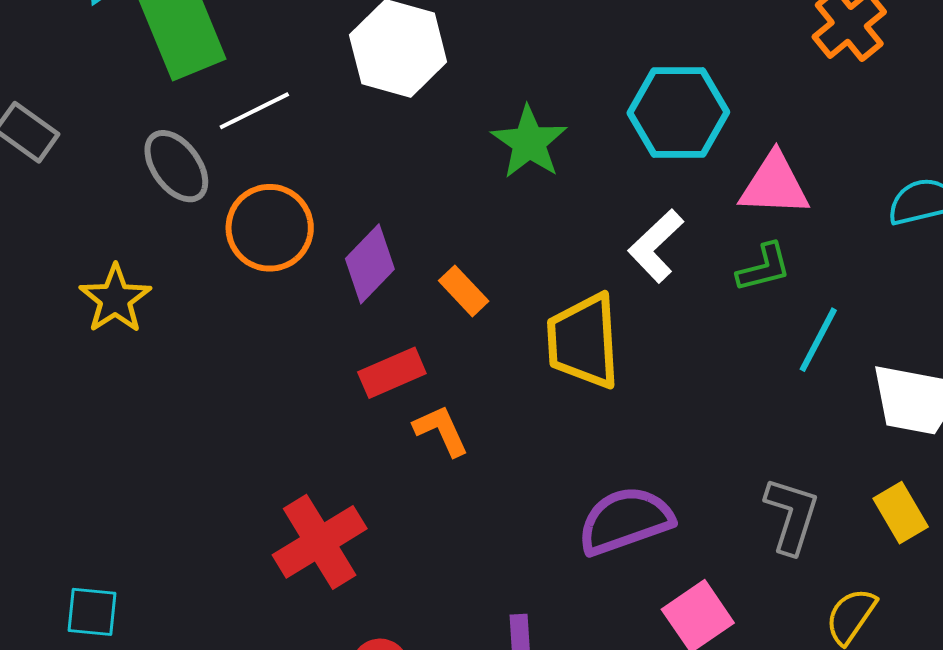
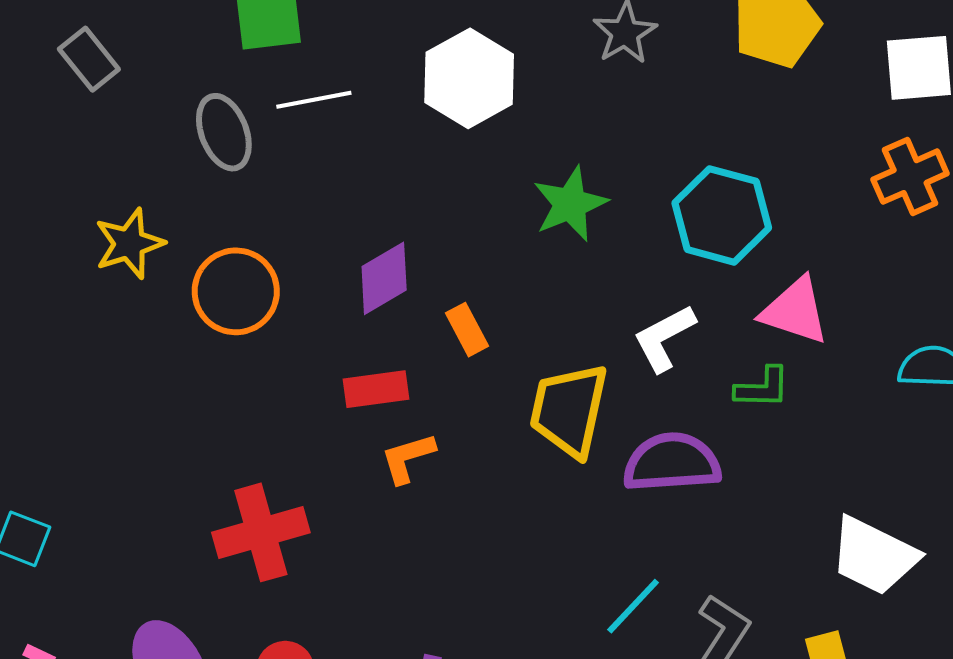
orange circle: (270, 228) -> (236, 291), moved
cyan line: (818, 340) -> (633, 606), moved
orange L-shape: (441, 430) -> (408, 458), turned -98
purple semicircle: (625, 521) -> (672, 462), moved

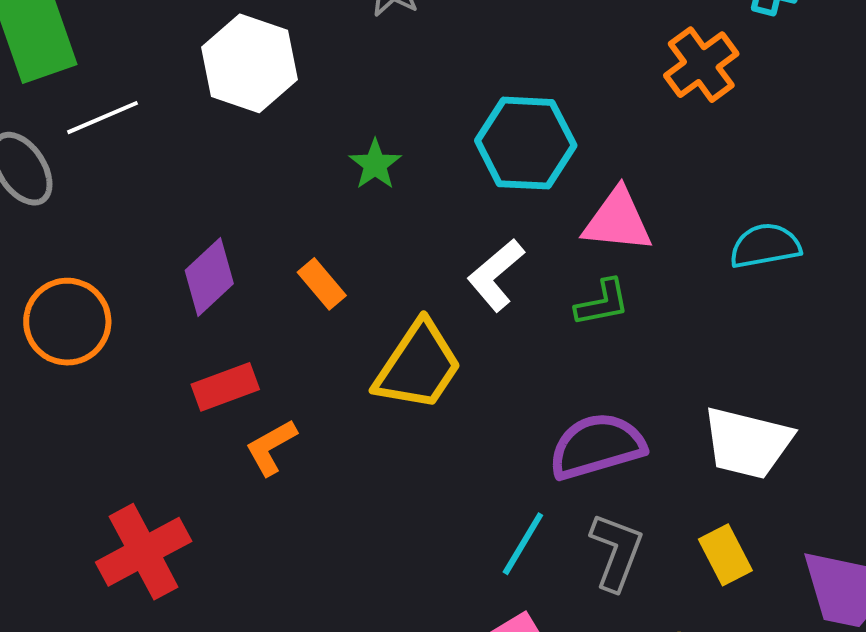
green star: (570, 204) -> (375, 164), size x0.7
orange rectangle: (467, 330) -> (322, 284), moved
yellow trapezoid: (569, 410) -> (418, 366), turned -146
purple semicircle: (672, 462) -> (597, 446), moved

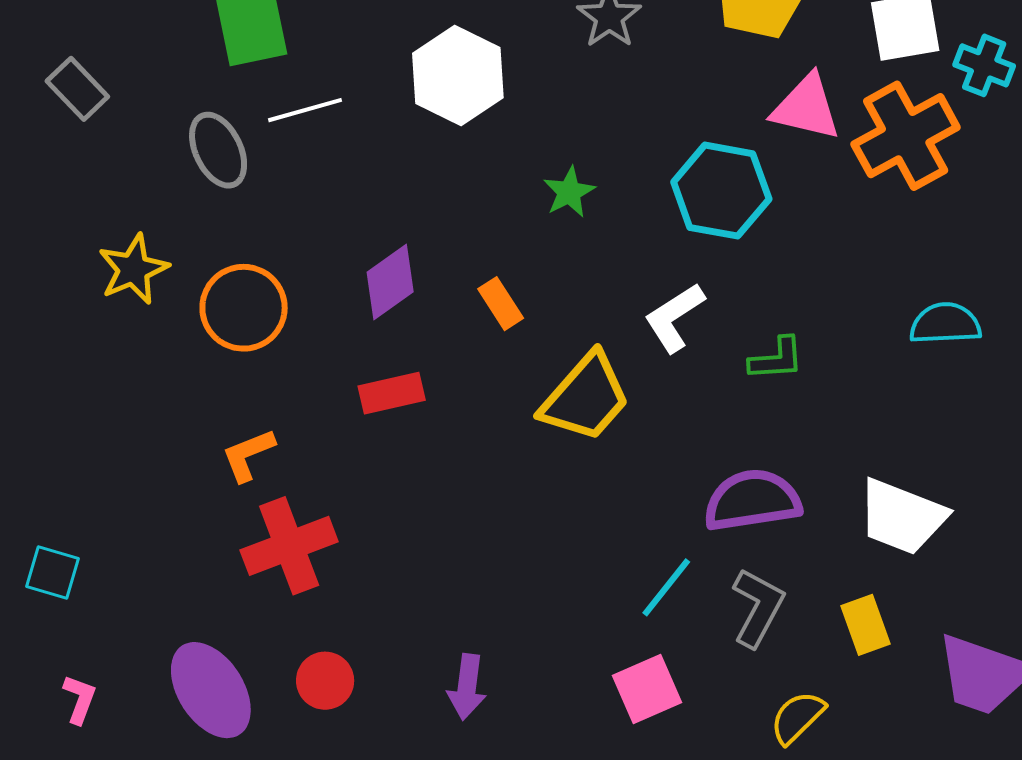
orange cross: (701, 65) -> (906, 136), size x1.4
pink triangle: (618, 221) -> (806, 107), moved
orange L-shape: (271, 447) -> (248, 455), moved

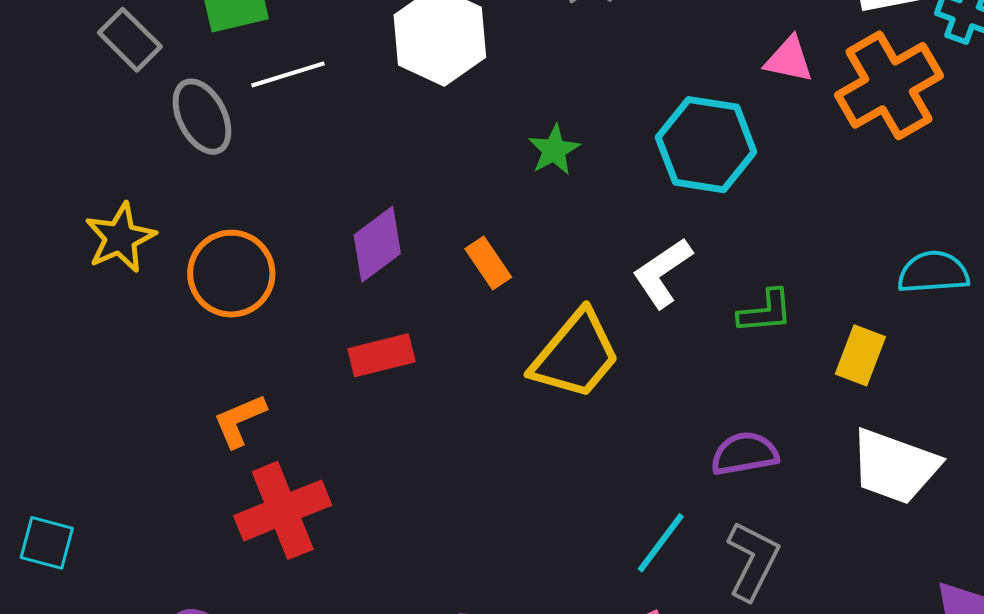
gray rectangle: (77, 89) -> (130, 40), moved
pink triangle: (806, 107) -> (789, 60), size x0.7
purple semicircle: (752, 500) -> (745, 454), size x0.7
yellow rectangle: (865, 625) -> (860, 355), moved, turned 42

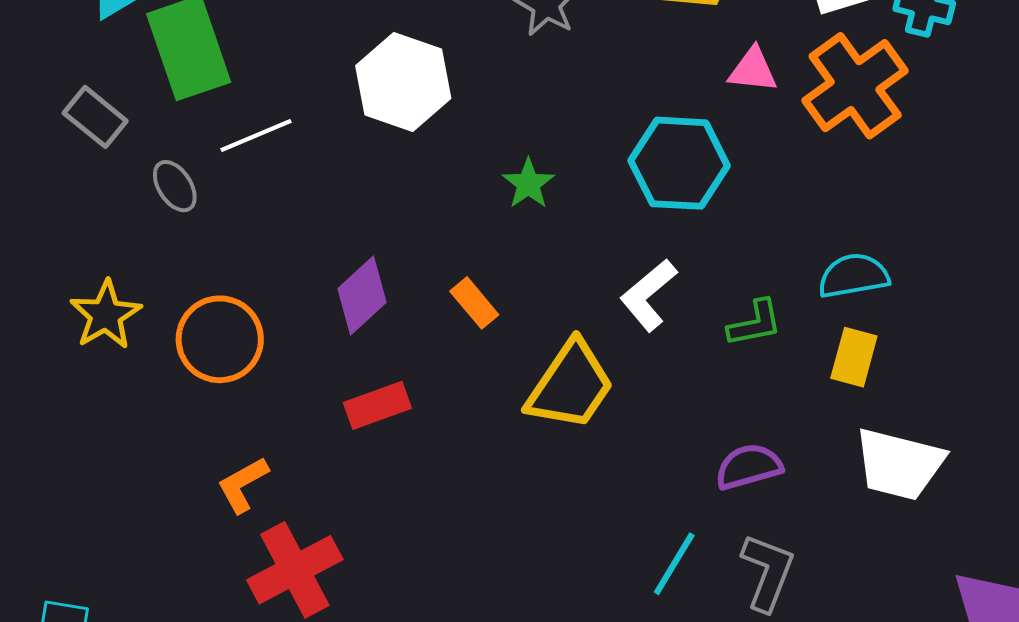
gray ellipse: (202, 117) -> (175, 186), size x0.7
cyan semicircle: (933, 272) -> (854, 276), moved

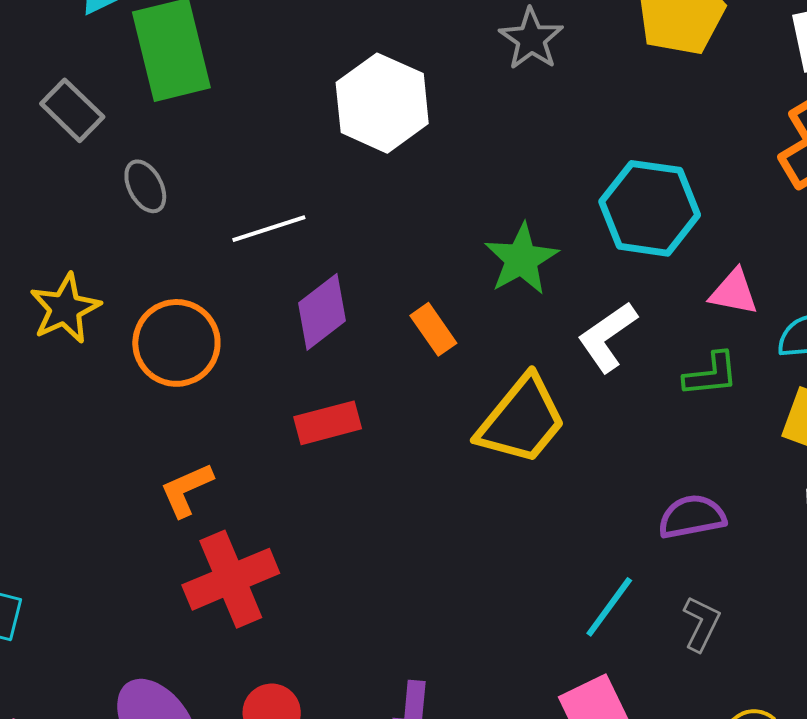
pink triangle: (753, 70) -> (734, 292), moved
white line: (256, 135) -> (269, 229), moved
green star: (528, 184) -> (521, 259), moved, size x1.4
gray L-shape: (768, 572) -> (701, 624), size x0.7

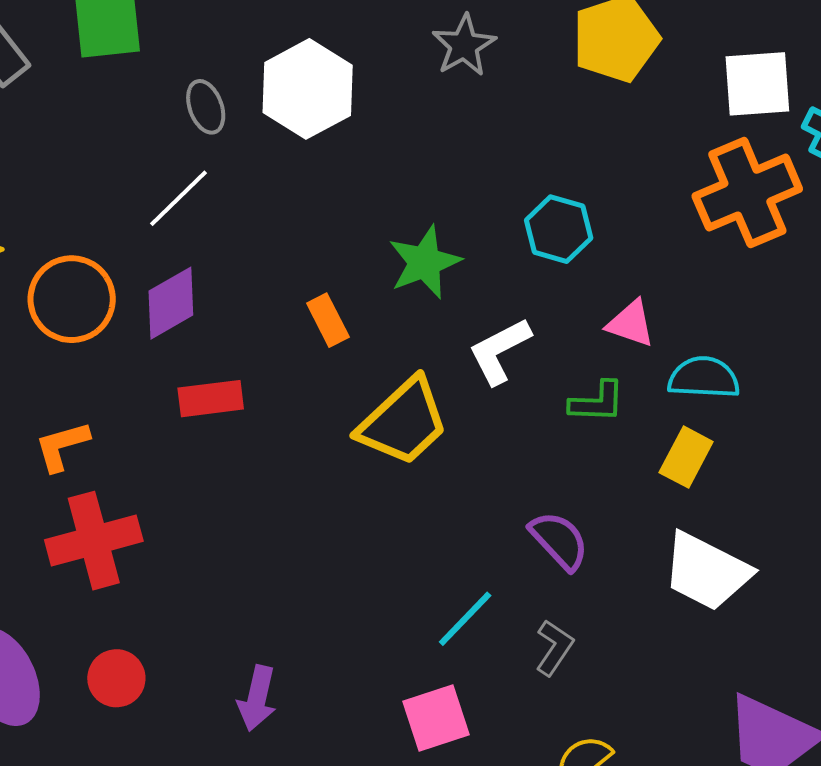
gray ellipse: (145, 186) -> (206, 107), moved
cyan hexagon: (650, 208) -> (559, 229), size x0.7
white line: (269, 229) -> (179, 198), turned -34
purple diamond: (322, 312) -> (171, 303), moved
purple semicircle: (692, 517) -> (559, 540), turned 50

